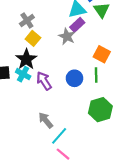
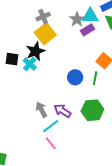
gray star: (67, 36) -> (77, 19), moved
yellow square: (33, 38) -> (45, 34), size x1.5
purple arrow: (44, 81) -> (62, 111), moved, turned -36

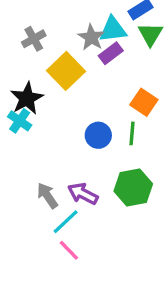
yellow square: (45, 34) -> (66, 71), moved

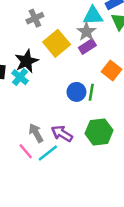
gray star: (91, 37) -> (86, 32), moved
purple rectangle: (111, 53) -> (87, 46), moved
green line: (132, 133) -> (91, 92), moved
pink line: (69, 250) -> (26, 151), moved

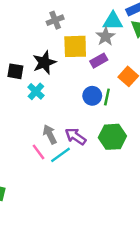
yellow square: (57, 43) -> (75, 46), turned 35
purple rectangle: (87, 46) -> (99, 61), moved
cyan cross: (20, 77) -> (36, 91), moved

